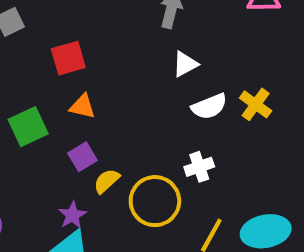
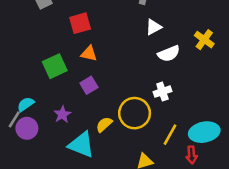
yellow cross: (256, 104) -> (204, 40), moved
yellow semicircle: (107, 181) -> (104, 124), moved
purple star: (72, 215) -> (62, 114), moved

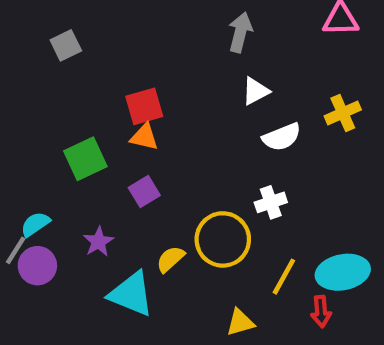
red square: (80, 23) -> (144, 106), moved
yellow cross: (204, 40) -> (343, 113), turned 30

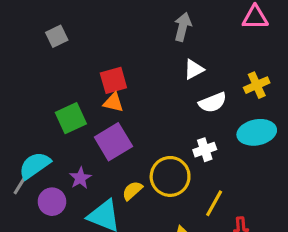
purple square: (144, 191) -> (113, 142), size x1.6
cyan semicircle: (35, 224) -> (35, 165), size x1.5
purple circle: (37, 266) -> (52, 202), moved
cyan ellipse: (343, 272) -> (257, 132), moved

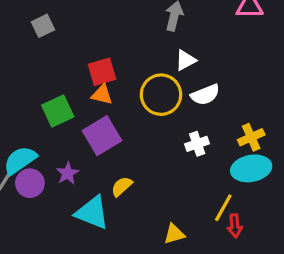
yellow cross: (257, 85) -> (251, 137), moved
cyan ellipse: (257, 132) -> (251, 168), moved
yellow circle: (170, 176) -> (161, 95), moved
purple circle: (52, 202) -> (30, 183), moved
yellow line: (214, 203) -> (223, 208), moved

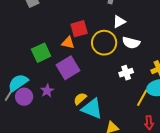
red square: (102, 72) -> (79, 29), moved
white semicircle: (205, 95) -> (131, 43), turned 36
yellow line: (223, 208) -> (142, 98), moved
cyan triangle: (92, 213) -> (92, 109), moved

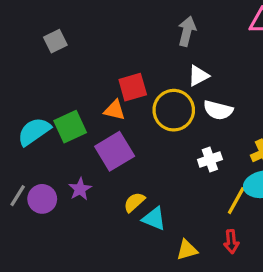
cyan semicircle: (18, 83) -> (34, 132), moved
cyan triangle: (92, 109) -> (154, 219), size x0.7
red arrow: (149, 123) -> (231, 242), moved

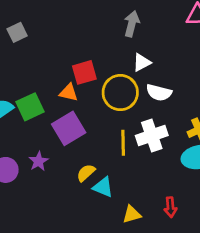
white cross: (210, 159) -> (152, 136), size x1.5
yellow line: (236, 201) -> (123, 143), moved, turned -30

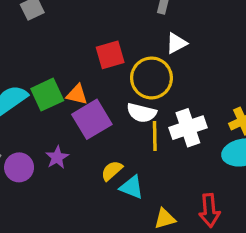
orange triangle: (69, 93) -> (77, 95), moved
white semicircle: (159, 93) -> (142, 113), moved
red arrow: (170, 207) -> (209, 210), size x1.4

